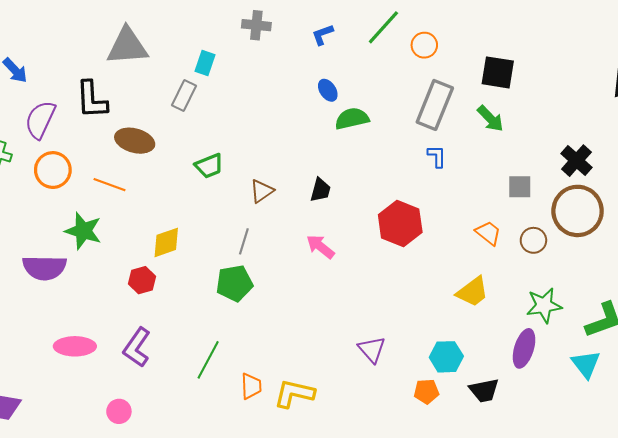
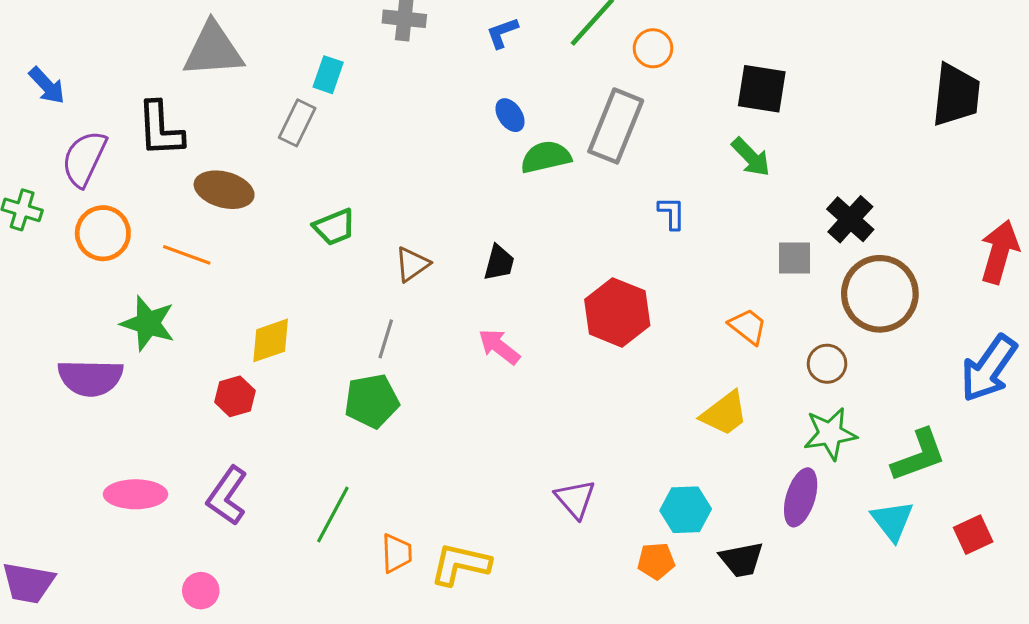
gray rectangle: (435, 105) -> (616, 126), moved
black cross: (576, 161) -> (850, 219), moved
brown circle: (533, 240) -> (827, 364), moved

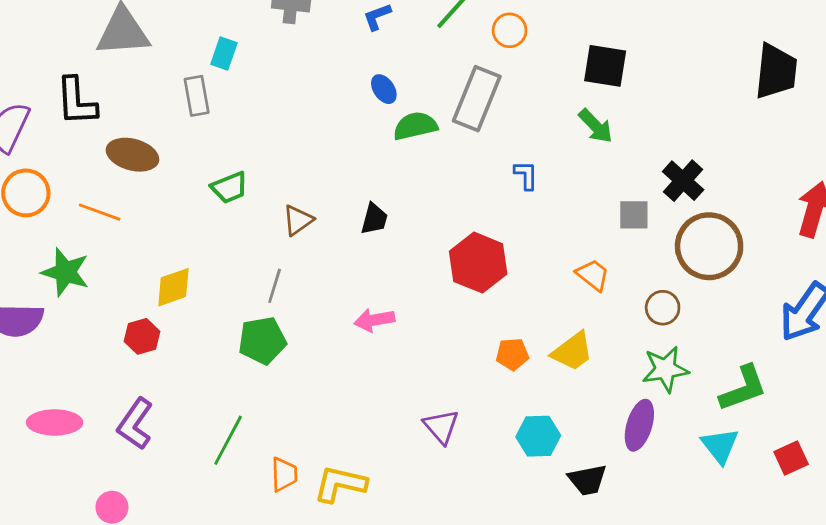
gray rectangle: (297, 123) -> (197, 96), turned -36
pink arrow: (499, 347) -> (374, 320), moved, turned -48
orange pentagon: (656, 561) -> (512, 354), moved

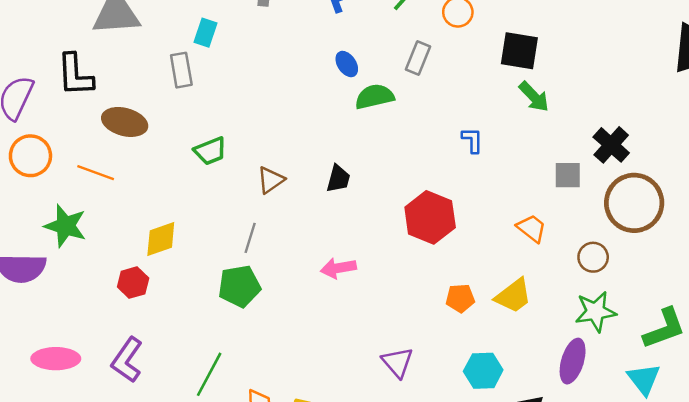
black square: (605, 66) -> (519, 51), moved
gray rectangle: (477, 99) -> (418, 58), moved, size x0.6

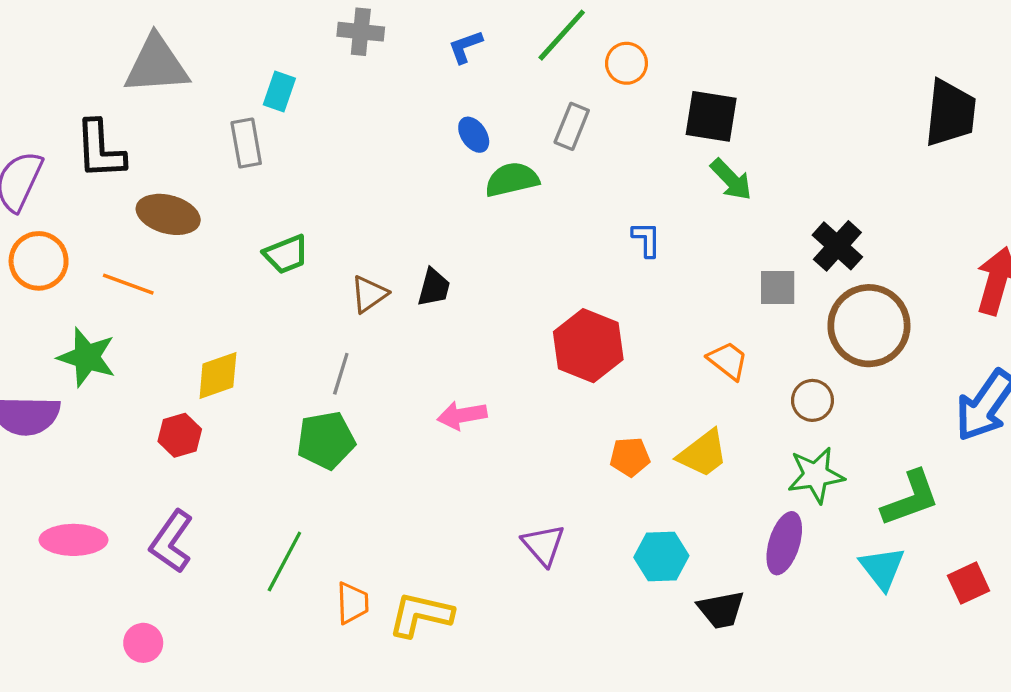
black trapezoid: (338, 179) -> (434, 287), moved

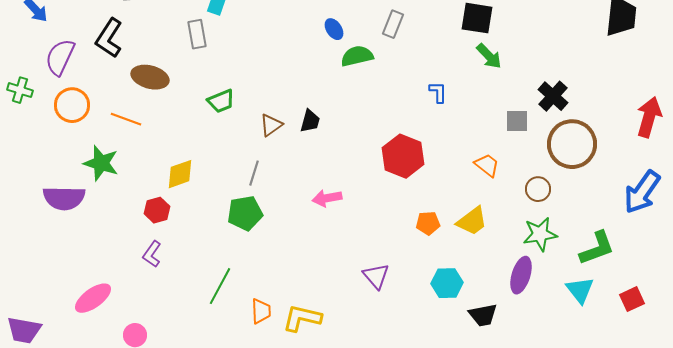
black L-shape: (100, 150) -> (109, 38), turned 36
pink ellipse: (73, 540) -> (93, 298), moved, turned -36
purple L-shape: (171, 542) -> (152, 254), moved, size x0.7

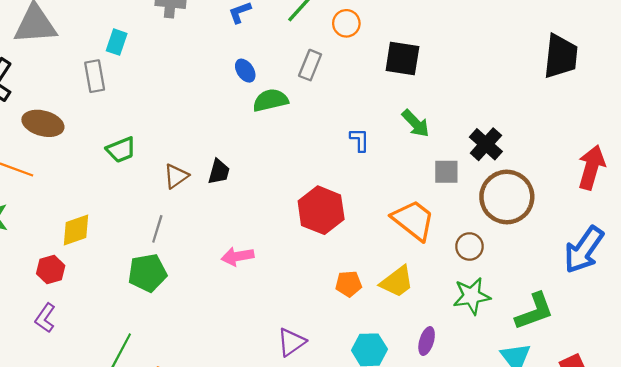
green arrow: (489, 56) -> (416, 123), moved
orange trapezoid: (487, 165) -> (413, 220), size x1.6
purple ellipse: (521, 275) -> (427, 341), moved, size x0.7
purple triangle: (376, 276) -> (291, 342), turned 36

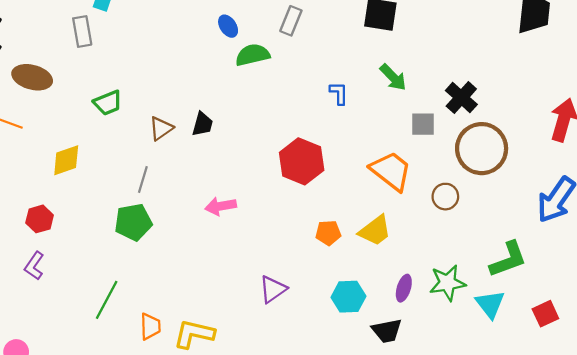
yellow diamond: (76, 230) -> (66, 160), moved
green star: (472, 296) -> (447, 283), moved

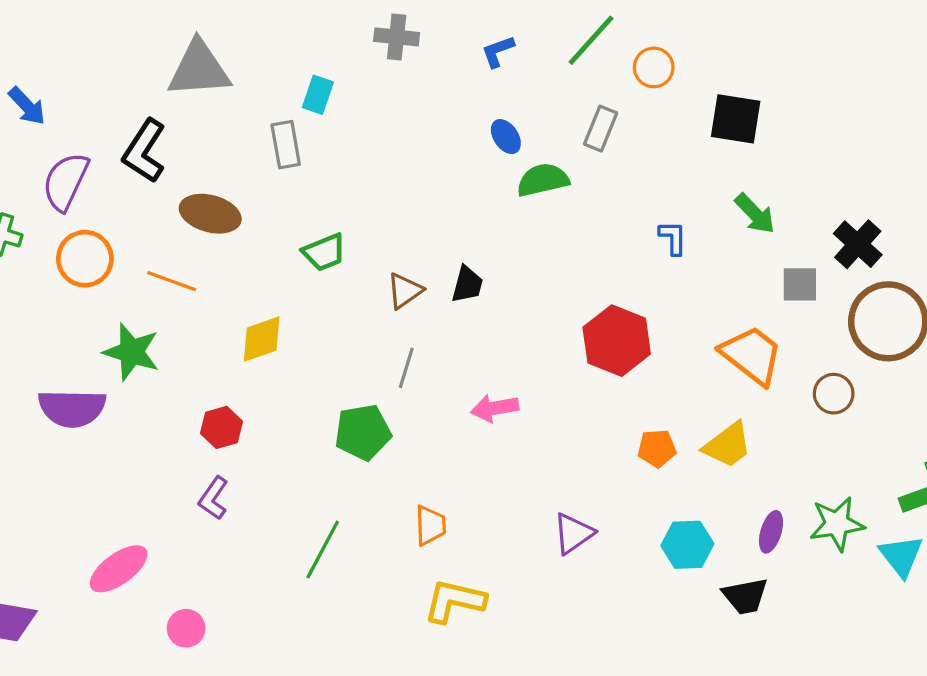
gray line: (143, 179) -> (406, 368), moved
orange trapezoid: (150, 326) -> (430, 525), moved

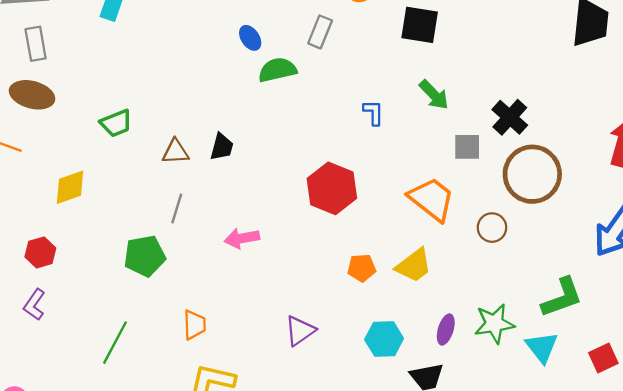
gray rectangle: (286, 145) -> (36, 44), moved
brown triangle: (405, 291) -> (175, 152), turned 32

